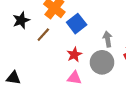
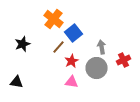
black star: (21, 20) -> (22, 44), moved
brown line: (43, 35) -> (58, 47), moved

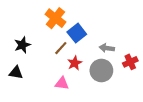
gray arrow: (102, 47) -> (107, 48), turned -72
black triangle: (16, 82) -> (16, 73), moved
pink triangle: (72, 82) -> (62, 83), moved

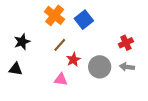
blue square: (77, 33) -> (84, 20), moved
gray arrow: (107, 48) -> (127, 67), moved
red cross: (130, 62) -> (126, 43), moved

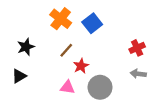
gray circle: (100, 67) -> (100, 87), moved
black triangle: (16, 69) -> (19, 76), turned -40

